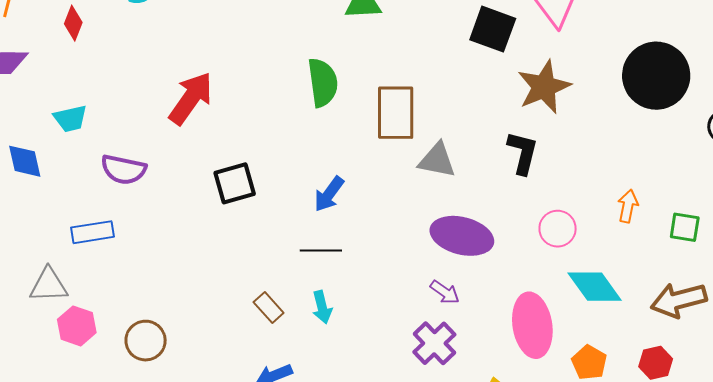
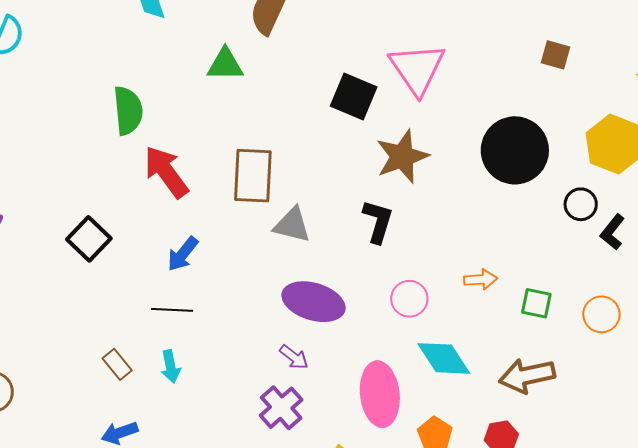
green semicircle: (323, 82) -> (128, 111), moved
red arrow: (191, 98) -> (166, 172), moved, turned -74
black square: (235, 183) -> (89, 239), turned -33
orange arrow: (628, 206) -> (481, 279), turned 72

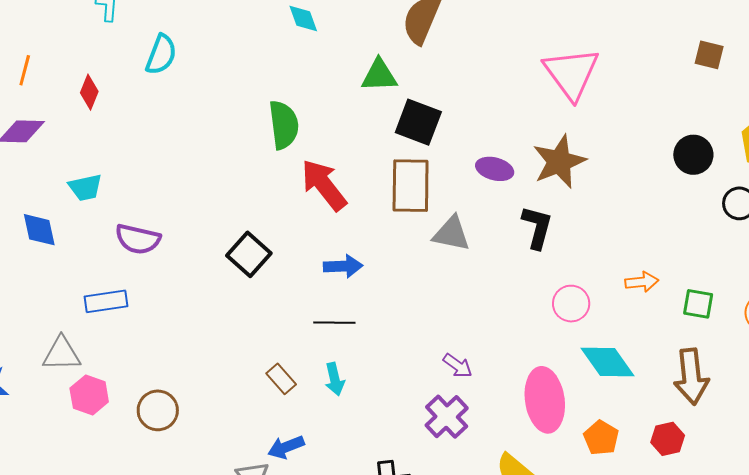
black square: (354, 96) -> (418, 122), moved
black circle: (515, 150) -> (693, 155), moved, size x0.6
blue arrow: (183, 254) -> (343, 266), turned -129
purple ellipse: (313, 302) -> (495, 169), moved, size x0.6
brown arrow: (527, 376) -> (691, 377), turned -82

